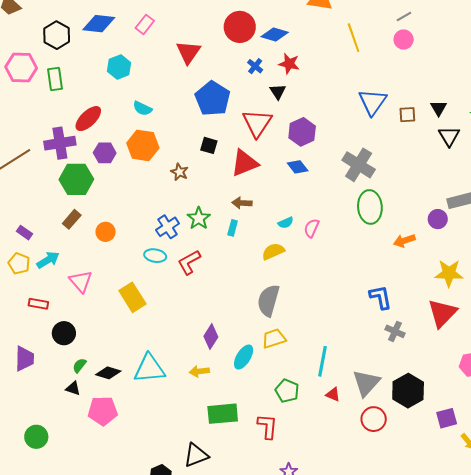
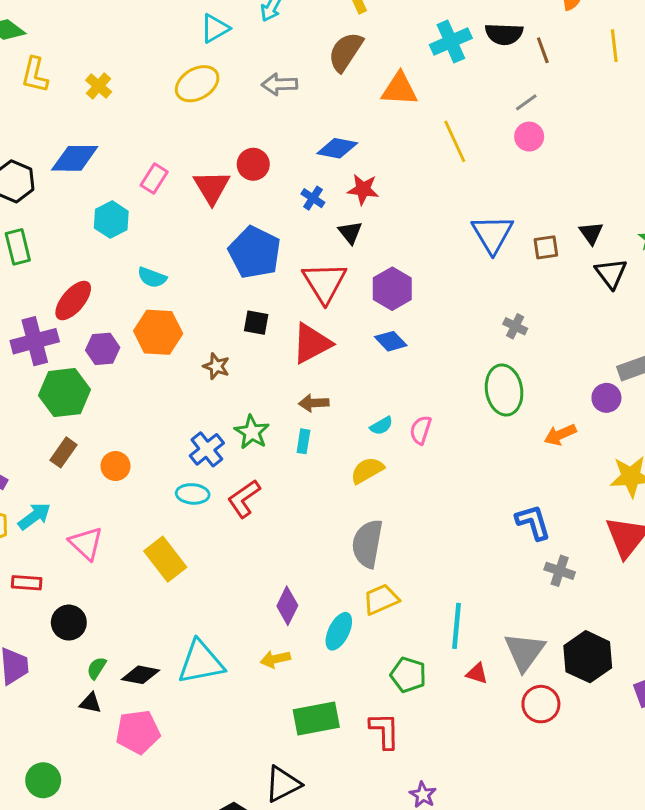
pink rectangle: (145, 24) -> (154, 179), moved
red circle: (240, 27) -> (253, 164), moved, size x0.7
gray cross: (359, 165) -> (515, 326), moved, size x0.5

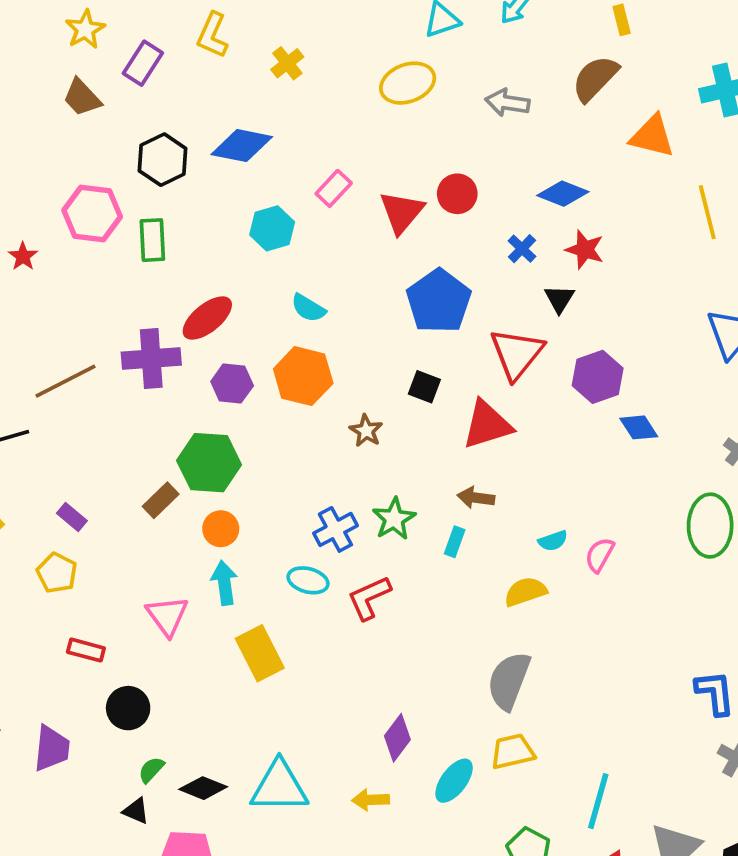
blue diamond: (391, 341) -> (639, 427), moved
green hexagon: (64, 393) -> (209, 463), moved
cyan arrow: (34, 516) -> (224, 583), moved, turned -72

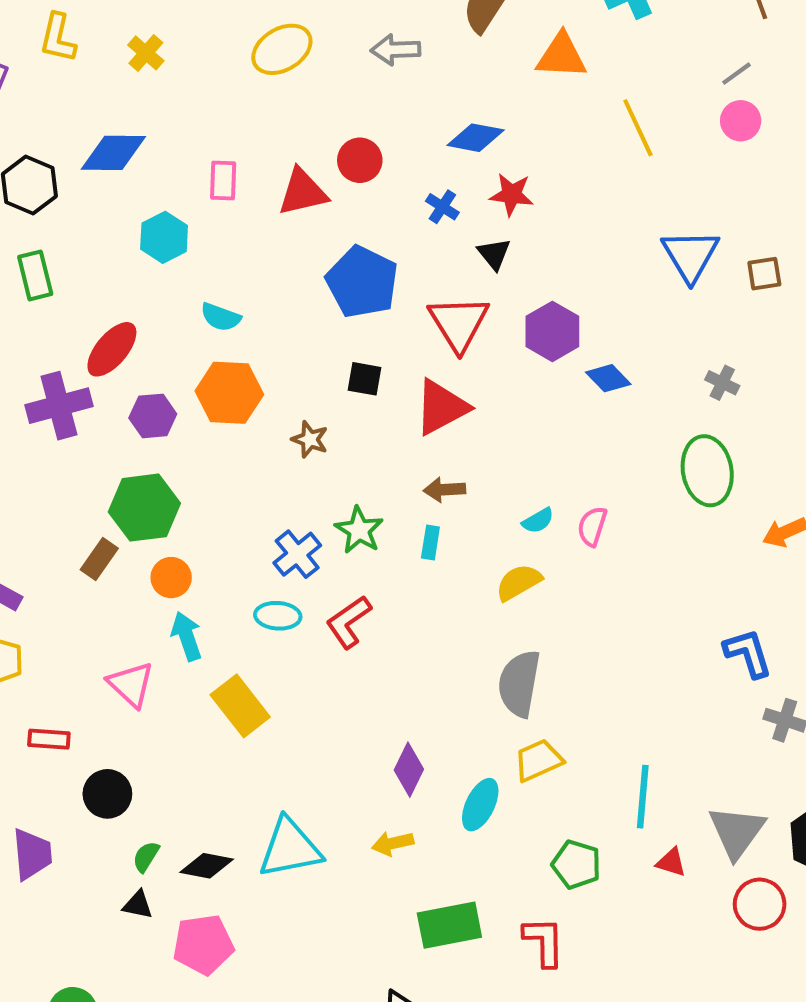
pink rectangle: (334, 188) -> (223, 180), turned -30
red triangle: (402, 212) -> (303, 192), turned 48

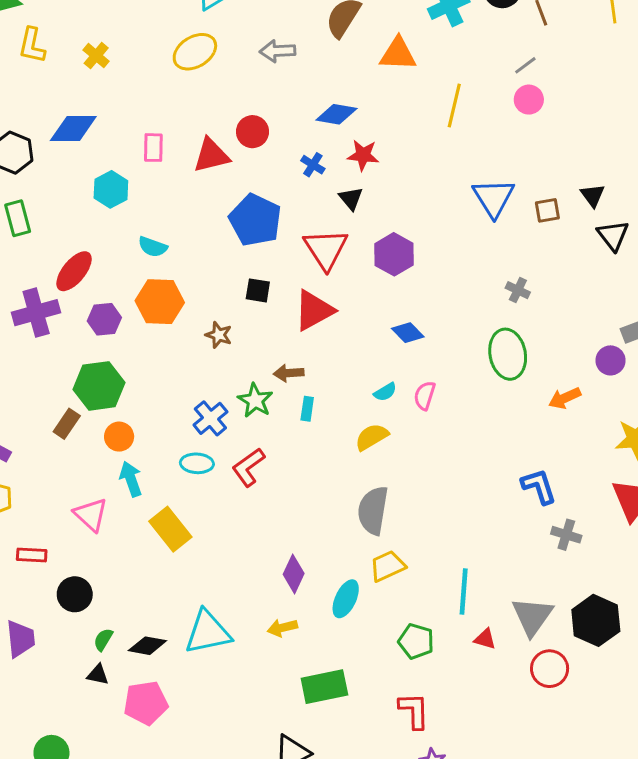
yellow line: (638, 128) -> (454, 105), turned 39
blue diamond: (608, 378) -> (408, 333), moved
brown arrow: (444, 490) -> (289, 373), moved
red L-shape: (544, 942) -> (414, 711), moved

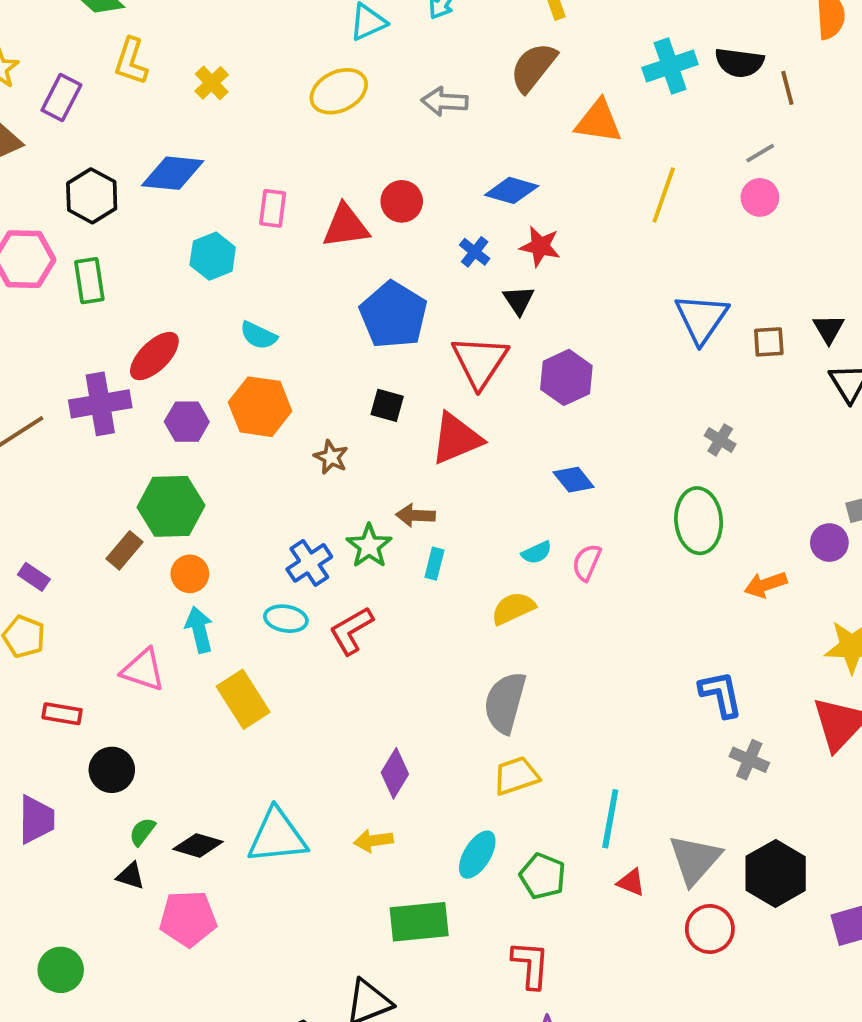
pink triangle: (91, 515) -> (143, 670), turned -30
cyan ellipse: (346, 599) -> (477, 855), moved

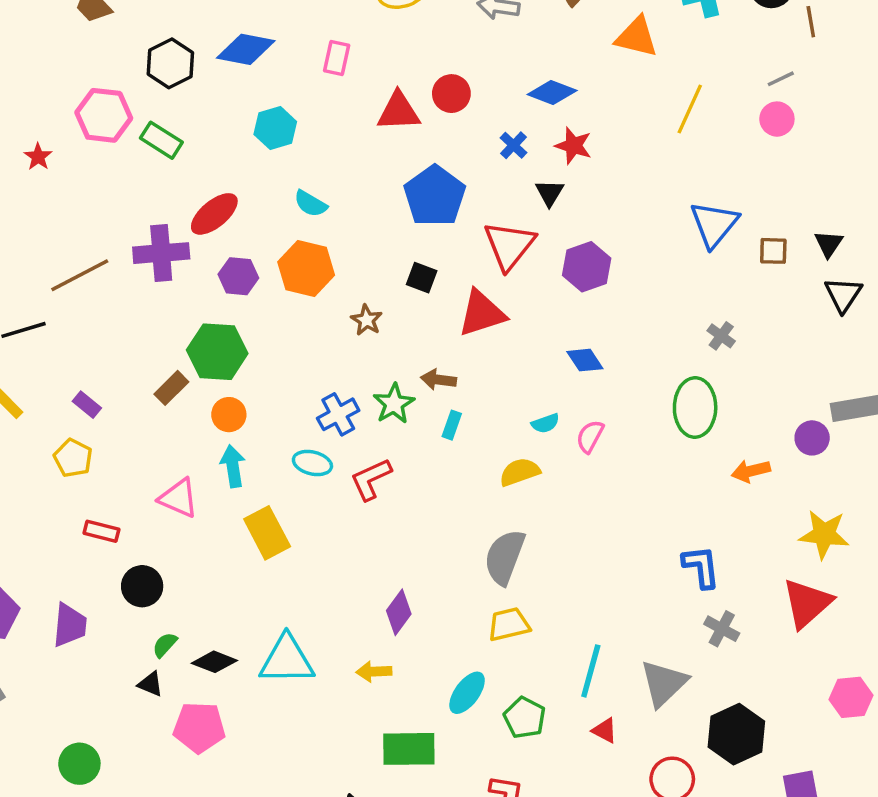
pink rectangle: (273, 208) -> (337, 58), moved
green rectangle: (89, 281) -> (161, 140), turned -54
gray triangle: (695, 860) -> (664, 683), moved

